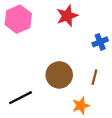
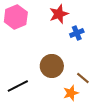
blue cross: (100, 42) -> (77, 33), moved
brown line: (94, 77) -> (83, 78), moved, turned -64

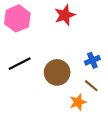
blue cross: (77, 33) -> (92, 60), moved
black line: (18, 86) -> (20, 64), moved

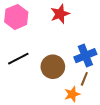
blue cross: (92, 60) -> (85, 56), size x1.5
brown line: (91, 86) -> (84, 79), turned 72

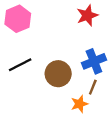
red star: (60, 14) -> (87, 15), moved

